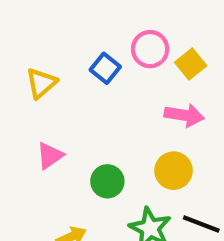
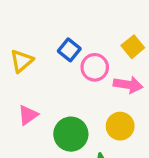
pink circle: (150, 49) -> (95, 67), moved
green circle: (107, 181) -> (71, 134), size x1.4

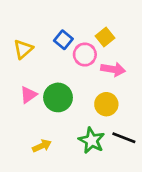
yellow square: (133, 47) -> (105, 37), moved
green circle: (71, 134) -> (58, 97), moved

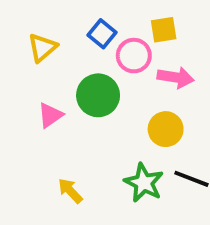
yellow square: (105, 37) -> (164, 30), turned 30
green circle: (58, 97) -> (98, 95), moved
yellow arrow: (42, 146) -> (70, 191), turned -108

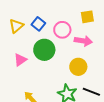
yellow square: (164, 30) -> (87, 17), moved
blue square: (102, 34) -> (38, 24), moved

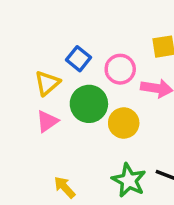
yellow triangle: (16, 26) -> (47, 83), moved
yellow circle: (78, 67) -> (124, 123), moved

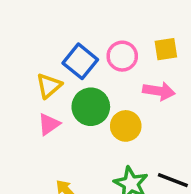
blue square: (78, 59) -> (80, 61), size x1.4
pink circle: (120, 69) -> (122, 56), moved

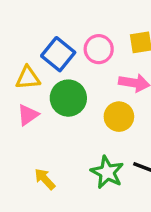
yellow triangle: (49, 86) -> (28, 78), turned 36
yellow circle: (126, 126) -> (119, 117), moved

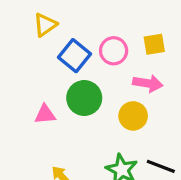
yellow triangle: (28, 78) -> (45, 25), moved, turned -30
pink triangle: (28, 115) -> (45, 114), turned 30

